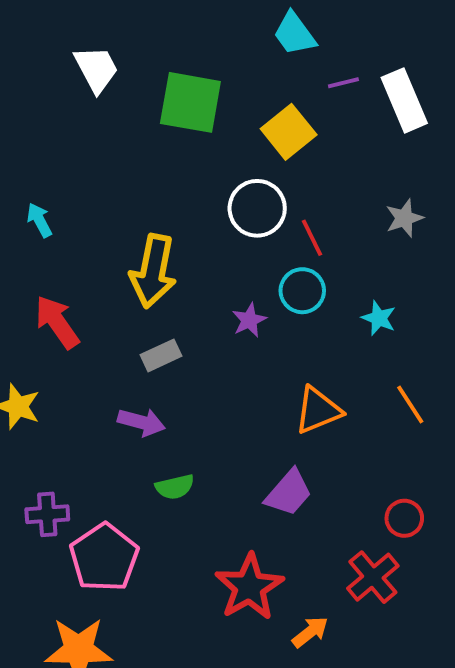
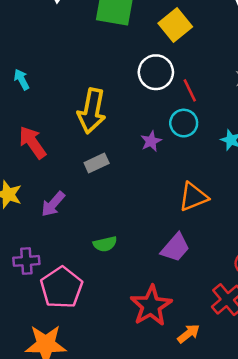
purple arrow: (141, 422) -> (53, 204), moved, turned 116

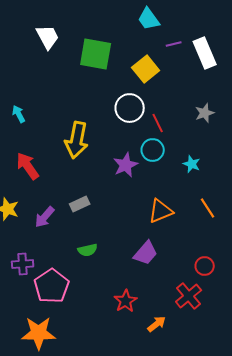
purple star: (151, 141) -> (126, 165), size x1.4
gray rectangle: (97, 163) -> (80, 204), moved
red star: (151, 306) -> (126, 301), size x0.7

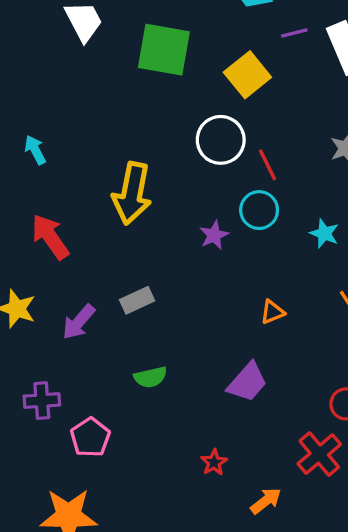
purple star: (126, 165) -> (214, 235), size x0.7
orange triangle: (161, 211) -> (272, 312), size x0.6
pink pentagon: (52, 286) -> (90, 437), size x0.7
red star: (126, 301) -> (214, 462), size x0.7

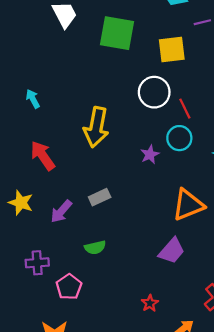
yellow square: (247, 75) -> (172, 50), turned 32
orange triangle: (272, 312) -> (188, 205), size x2.0
green semicircle: (150, 377) -> (95, 247), moved

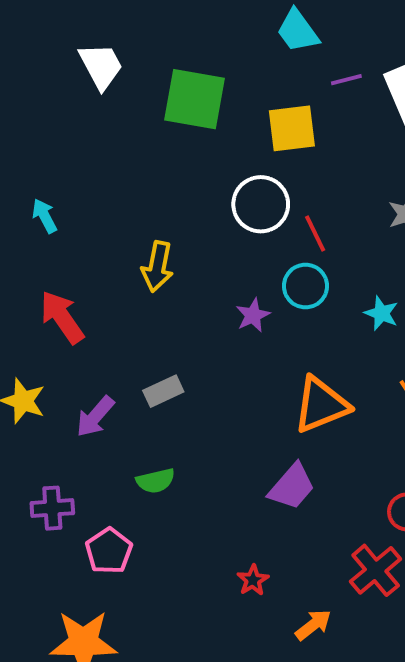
yellow arrow: (96, 127) -> (157, 267), size x0.7

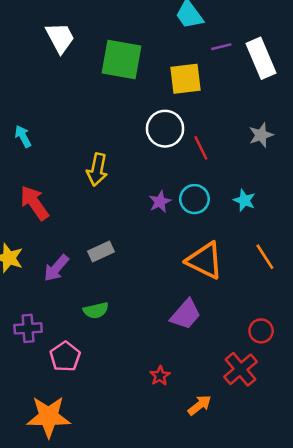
cyan circle: (305, 286) -> (194, 199), moved
orange triangle: (321, 405) -> (205, 261), turned 48

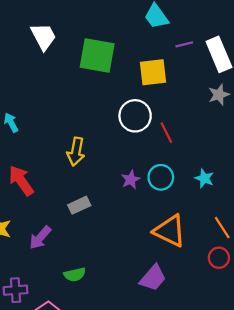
gray star: (261, 135) -> (219, 95), moved
gray rectangle: (101, 252) -> (79, 205), moved
red circle: (261, 331) -> (219, 258), moved

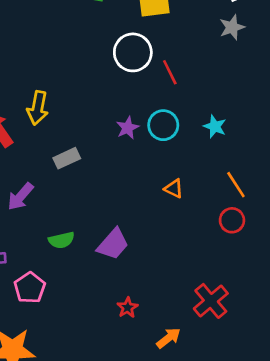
yellow arrow: (76, 152) -> (38, 108), moved
orange triangle: (170, 231) -> (174, 189), size x0.5
purple trapezoid: (153, 278) -> (113, 244), moved

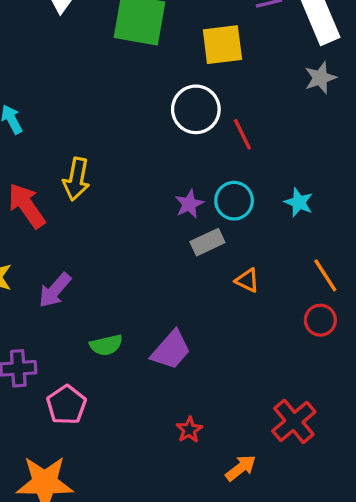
gray rectangle: (67, 158) -> (207, 242), moved

